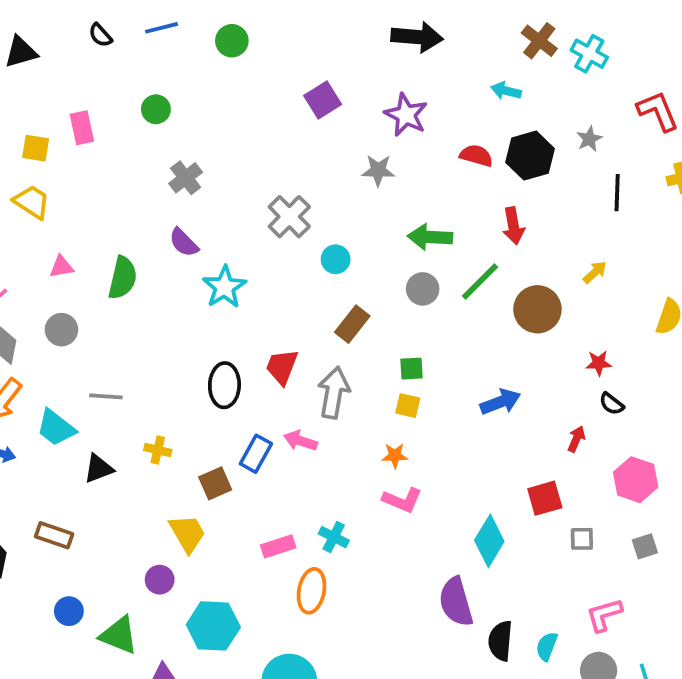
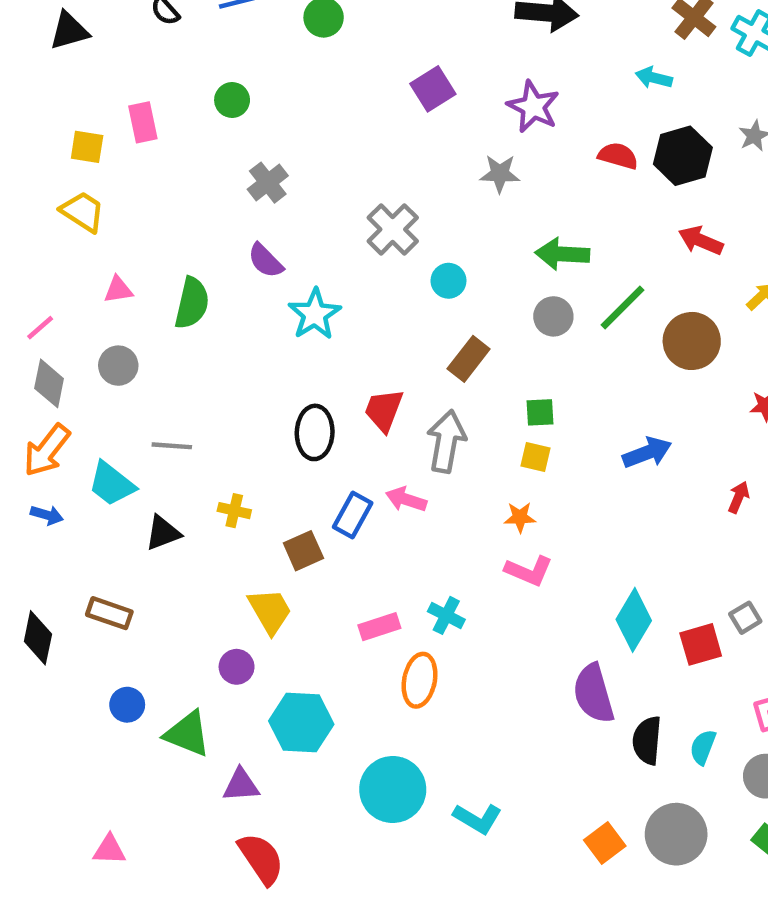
red arrow: (513, 226) -> (701, 241), moved, turned 123
red square: (545, 498) -> (701, 644), moved
gray square: (582, 539) -> (745, 618), turned -30

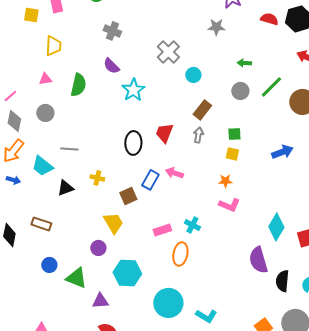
gray cross: (268, 183) -> (112, 31), turned -30
yellow trapezoid: (83, 212) -> (53, 46), moved, turned 60
green arrow: (562, 254) -> (244, 63), size x0.6
gray arrow: (446, 441) -> (198, 135), moved, size x0.6

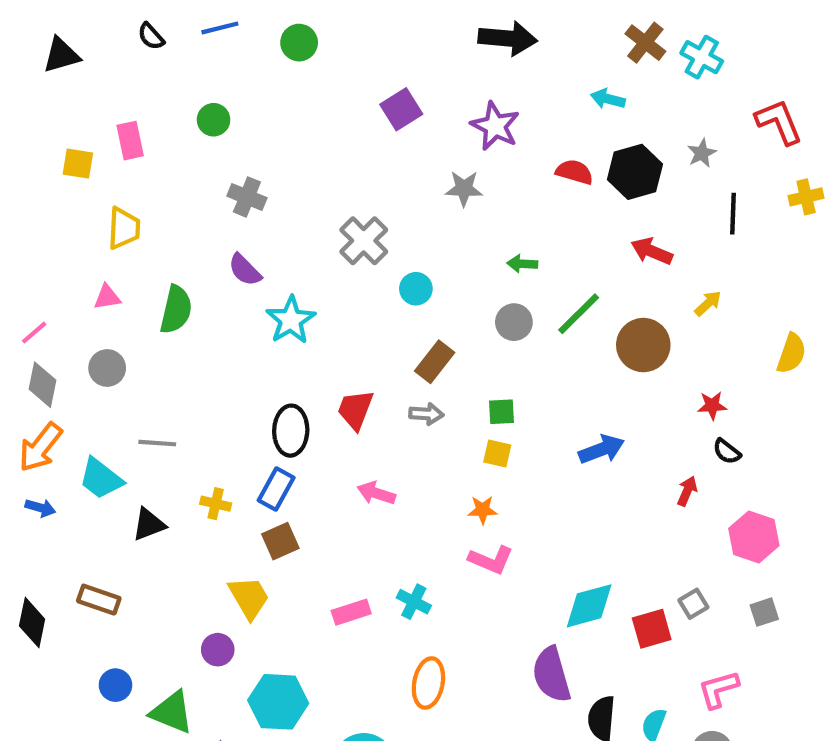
gray arrow: (198, 135) -> (426, 414), turned 84
blue rectangle: (150, 180) -> (276, 489), moved
cyan diamond: (276, 227) -> (589, 606), turned 44
orange ellipse: (180, 254) -> (428, 683), moved

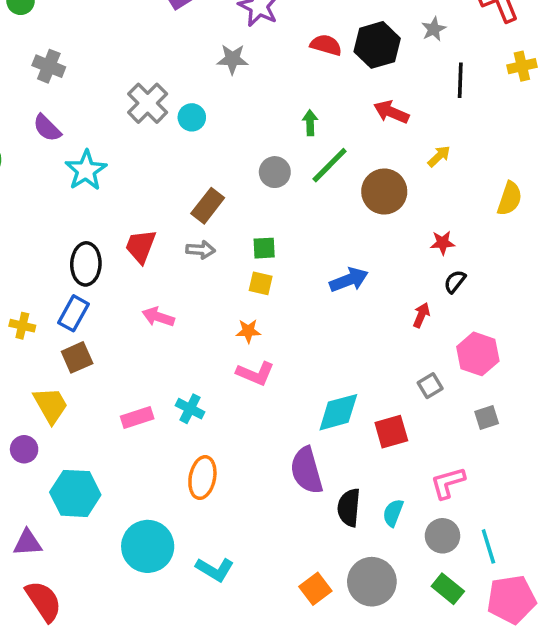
green arrow: (522, 264) -> (310, 123), moved, turned 85
cyan circle: (416, 289) -> (192, 117), moved
black semicircle: (727, 451) -> (455, 282), turned 90
gray square: (693, 604) -> (430, 386), moved

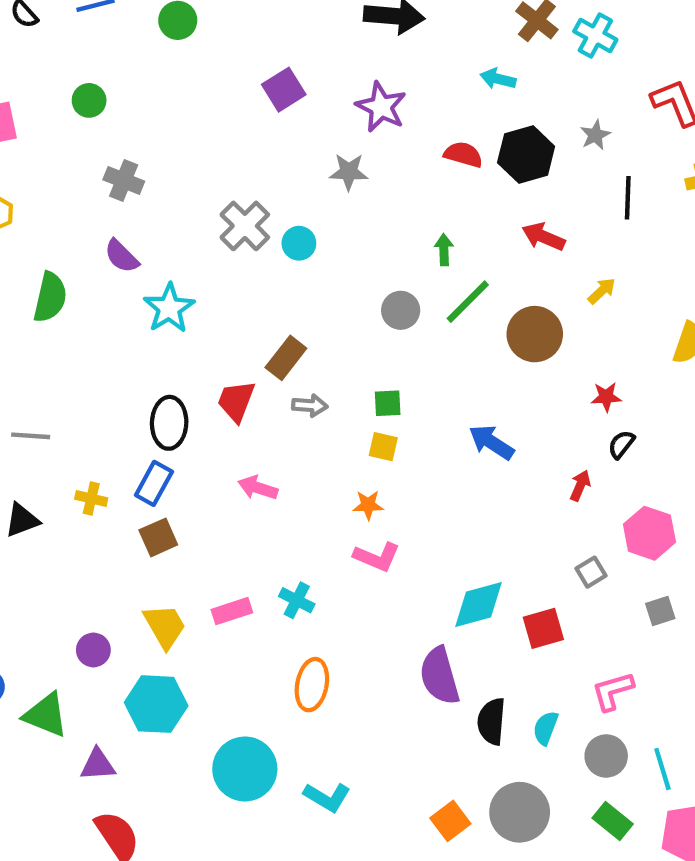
brown rectangle: (208, 206) -> (286, 358), moved
blue arrow: (349, 280) -> (491, 442), turned -126
yellow trapezoid: (51, 405) -> (165, 626), moved

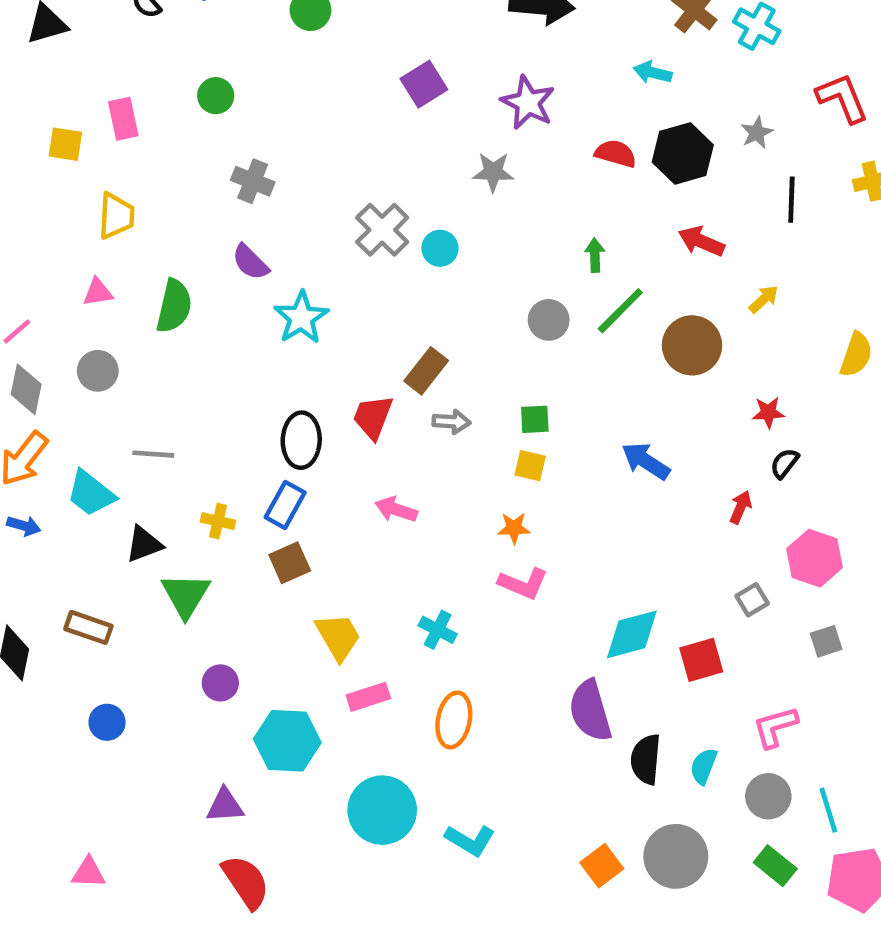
pink rectangle: (232, 611) -> (368, 697), moved
yellow trapezoid: (165, 626) -> (338, 637), moved
green triangle: (46, 715) -> (186, 595), moved, turned 39

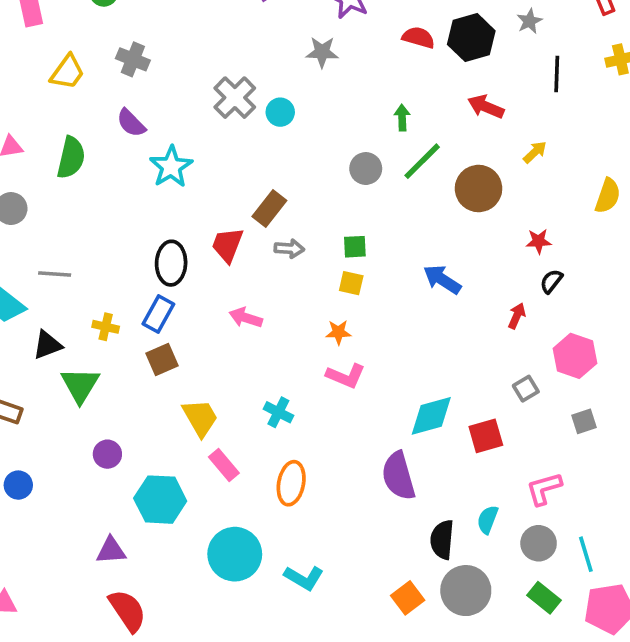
yellow trapezoid: (116, 216) -> (67, 72), moved, turned 33
pink rectangle: (368, 697) -> (224, 465), turned 68
black semicircle: (646, 759) -> (442, 540), moved

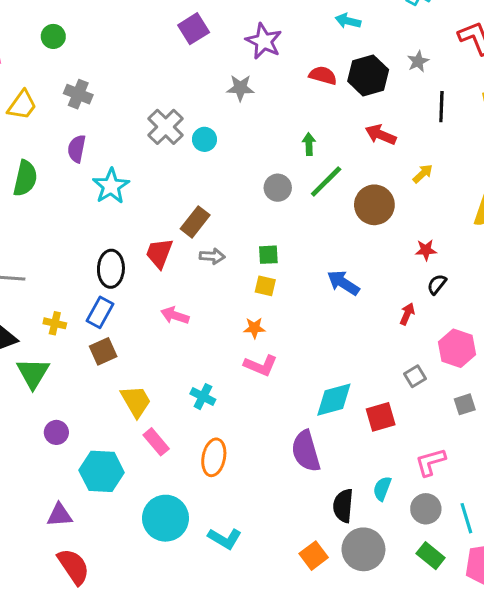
purple semicircle: (131, 123) -> (77, 149), turned 56

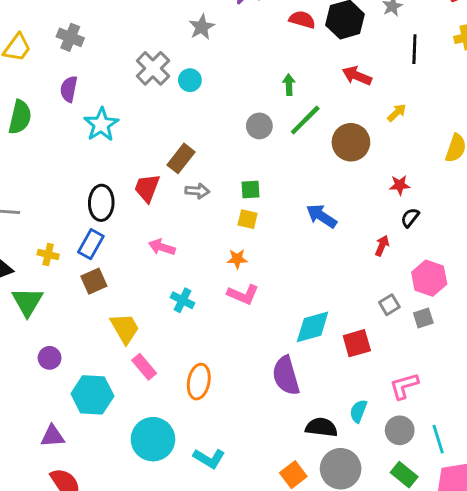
gray star: (240, 88) -> (202, 27), moved, turned -30
cyan cross: (203, 397) -> (183, 300), moved
gray square: (465, 404) -> (423, 318), moved
black semicircle: (343, 506) -> (321, 427), turned 92

